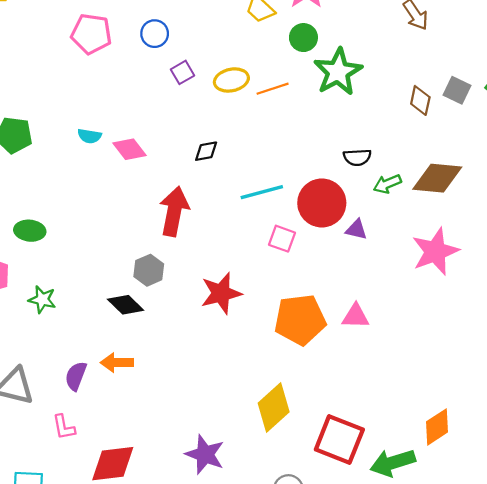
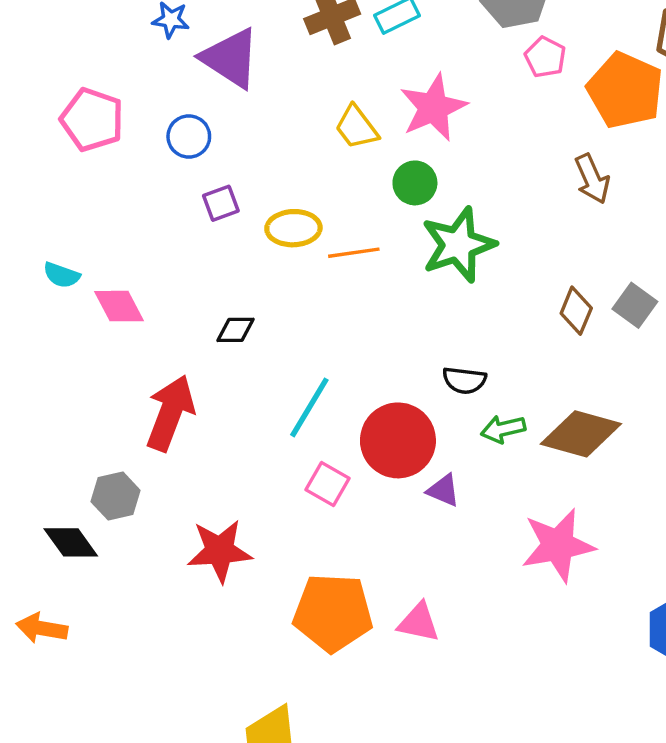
cyan line: (262, 192) -> (309, 407), turned -54

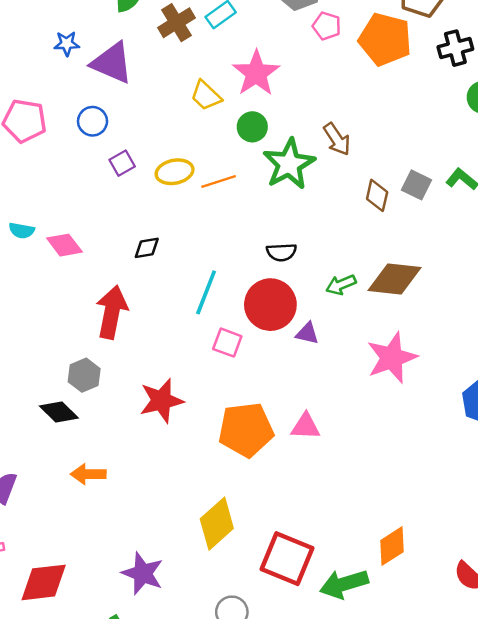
brown arrow: (592, 179) -> (337, 139), moved
black semicircle: (464, 380) -> (281, 252), moved
orange arrow: (42, 628) -> (88, 474), moved

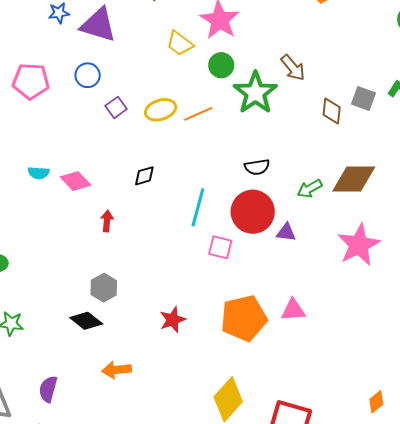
red arrow: (112, 312) -> (107, 221), moved, size x0.5
red star: (161, 401) -> (173, 320), moved, size x0.7
orange diamond: (392, 546) -> (376, 402), size x0.7

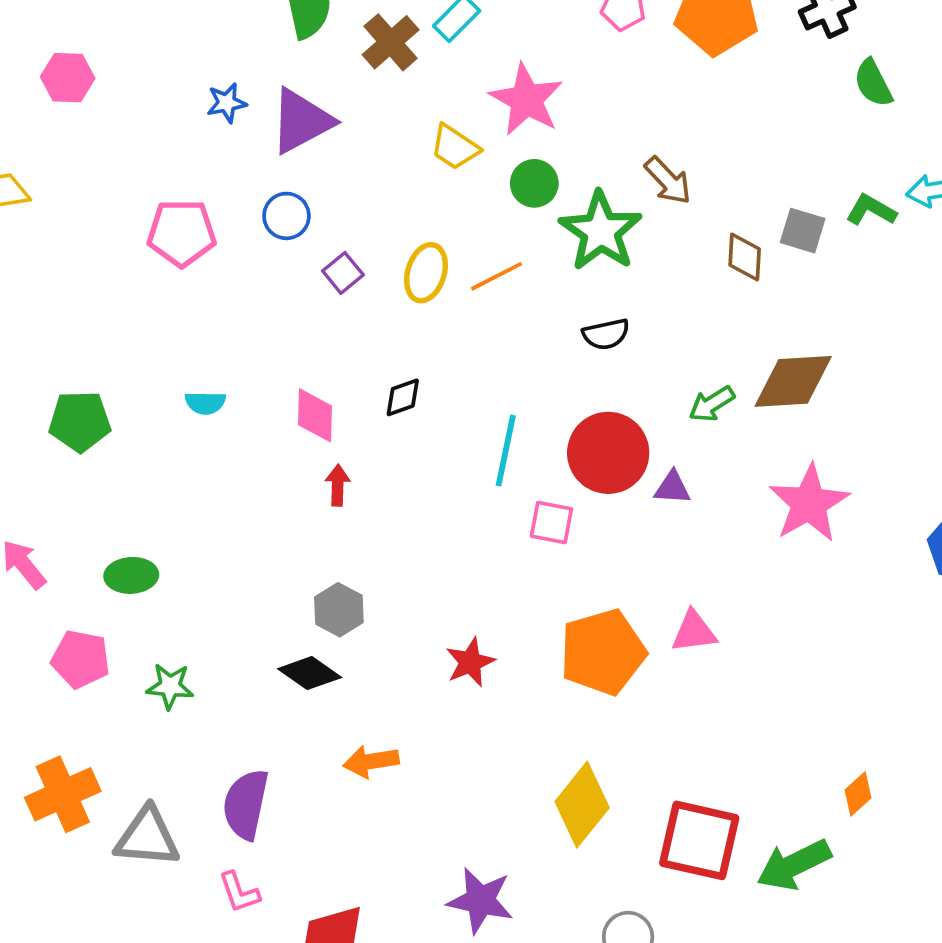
purple triangle: (98, 25) -> (301, 121), turned -42
yellow ellipse: (161, 110) -> (426, 273), turned -52
black semicircle: (257, 167) -> (606, 334), moved
pink diamond: (76, 181) -> (315, 415), moved, turned 48
purple semicircle: (48, 389) -> (246, 804), size x1.4

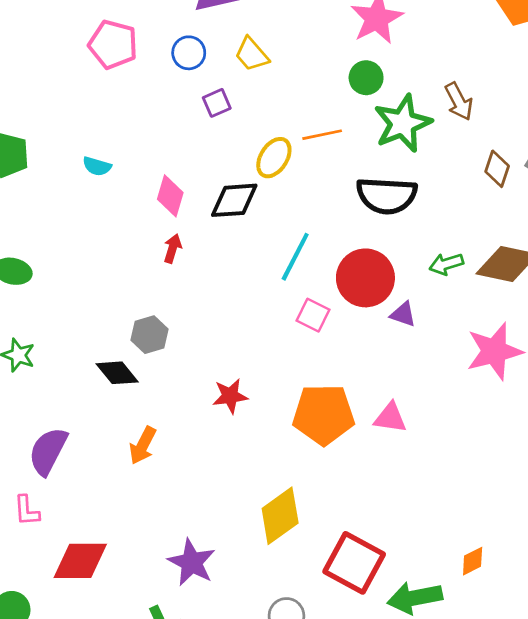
yellow trapezoid: (455, 147) -> (252, 54), moved
yellow ellipse: (426, 273) -> (274, 158), moved
black semicircle: (606, 334) -> (387, 196), size x1.8
black diamond: (403, 397) -> (234, 200), size x1.6
orange arrow: (371, 761) -> (143, 445), turned -69

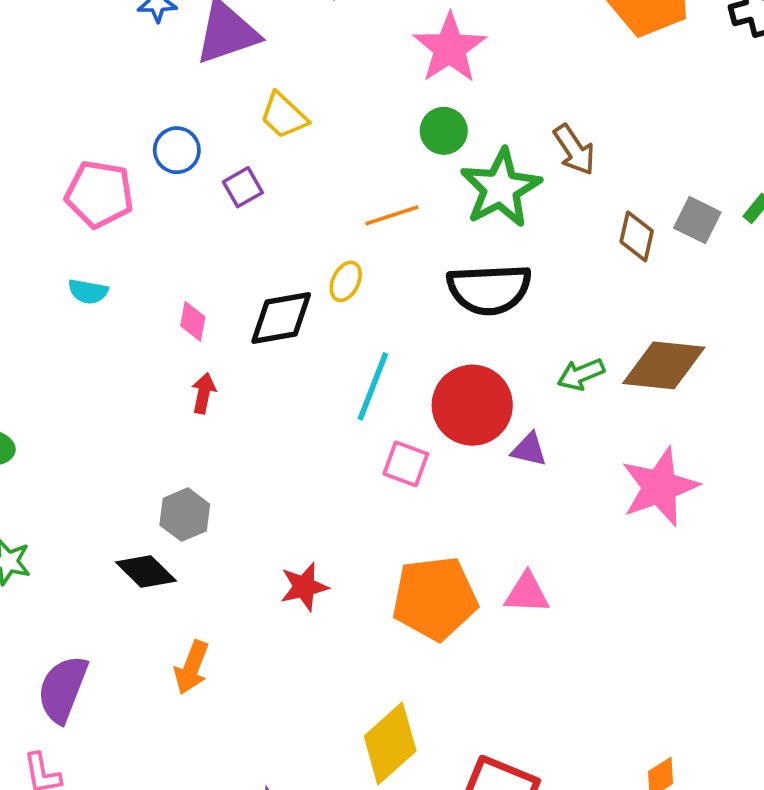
pink pentagon: (113, 44) -> (99, 194), moved
blue circle: (189, 53) -> (177, 150), moved
yellow ellipse: (274, 158) -> (346, 281), moved, size x0.7
pink diamond: (170, 196) -> (193, 321), size x0.7

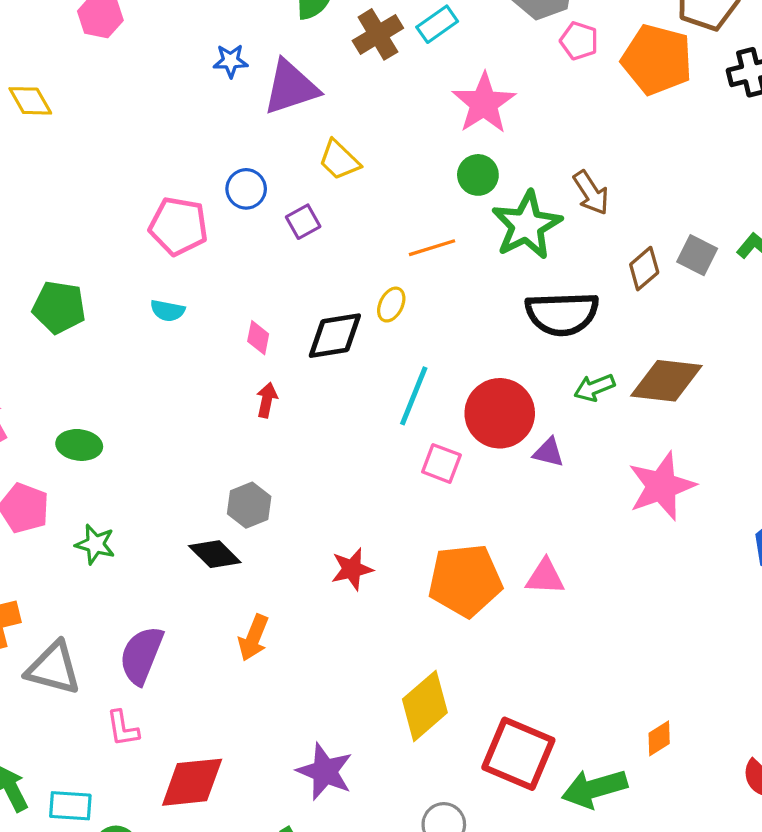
brown diamond: (637, 236) -> (644, 269), turned 36
black semicircle: (489, 289) -> (562, 314), moved

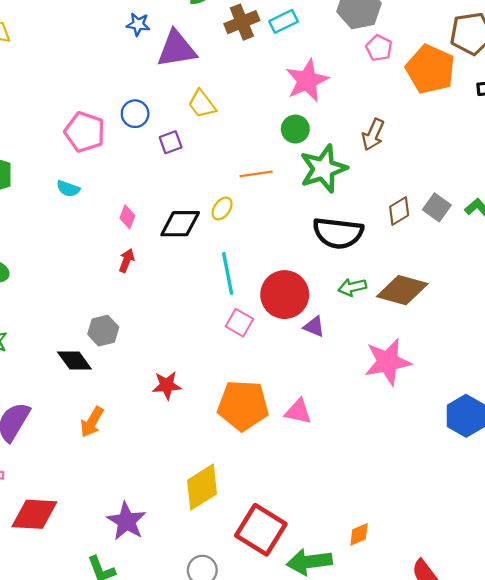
brown arrow: (591, 193) -> (373, 135), moved, turned 48
cyan line: (414, 396) -> (228, 273), turned -42

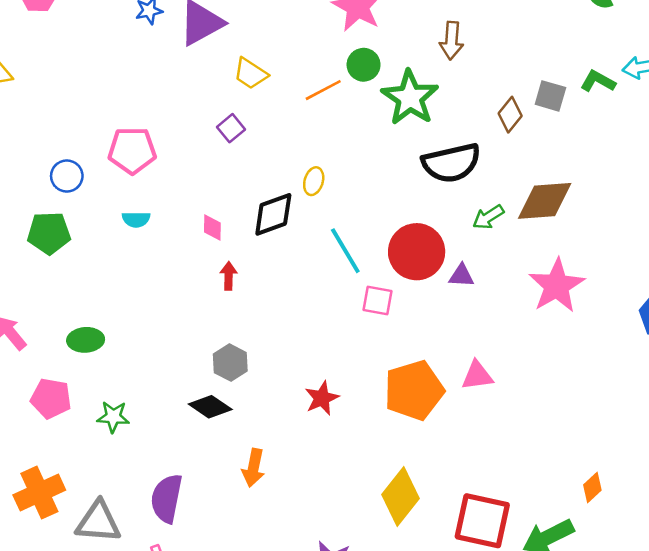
blue circle: (135, 114) -> (67, 176), moved
orange line: (256, 174) -> (323, 90), moved

